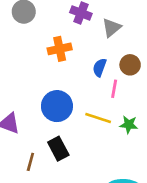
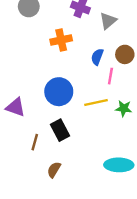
yellow line: (98, 118) -> (96, 102), turned -30

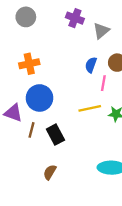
orange cross: (61, 40) -> (29, 64), moved
blue circle: (59, 92) -> (40, 98), moved
brown line: (35, 142) -> (32, 130), moved

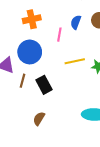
orange cross: (29, 64) -> (32, 19), moved
pink line: (103, 83) -> (59, 35), moved

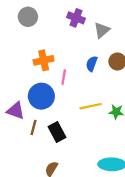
pink line: (59, 35) -> (64, 77), moved

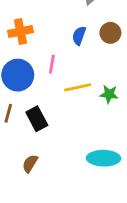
pink line: (64, 77) -> (52, 64), moved

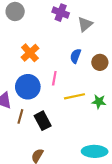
orange cross: (20, 31) -> (30, 53), turned -30
brown circle: (110, 33) -> (100, 62), moved

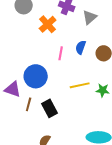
orange cross: (30, 53) -> (48, 24), moved
pink line: (54, 78) -> (61, 53), moved

